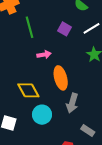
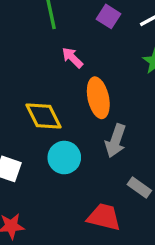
pink arrow: (44, 55) -> (72, 58), turned -128

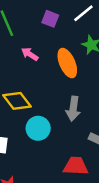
orange ellipse: (98, 98) -> (67, 63), moved

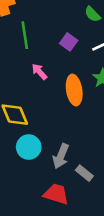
gray arrow: (73, 109) -> (61, 156), moved

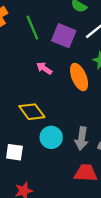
green line: (25, 35) -> (32, 28), moved
purple square: (69, 42) -> (64, 36), size x1.5

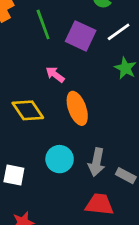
orange ellipse: (79, 77) -> (77, 108), moved
yellow diamond: (32, 112) -> (28, 110), moved

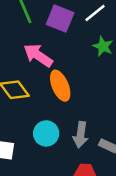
pink arrow: (55, 75) -> (38, 55), size x1.6

